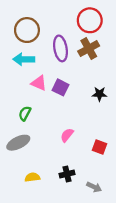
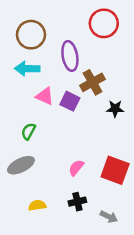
brown cross: (89, 48) -> (92, 82), moved
pink semicircle: (67, 135) -> (76, 168), moved
red square: (99, 147) -> (115, 170), size x1.6

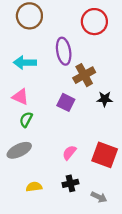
brown circle: (31, 35) -> (29, 16), moved
pink triangle: (45, 96) -> (20, 97), moved
purple square: (70, 101) -> (66, 102), moved

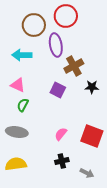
brown circle: (29, 16) -> (34, 25), moved
red circle: (94, 22) -> (66, 16), moved
gray ellipse: (19, 150) -> (17, 132), turned 35
yellow semicircle: (34, 187) -> (16, 164), moved, size x1.5

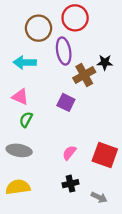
black star: (92, 87) -> (105, 62), moved

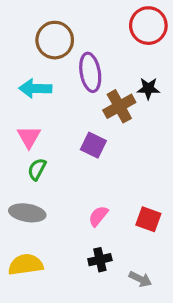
red circle: (75, 18) -> (148, 26), moved
pink triangle: (20, 97) -> (29, 137), turned 36
red square: (105, 155) -> (148, 219), size x0.7

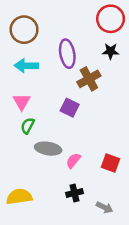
brown circle: (55, 40) -> (24, 30), moved
black star: (148, 89) -> (111, 51), moved
gray ellipse: (27, 213) -> (48, 149), moved

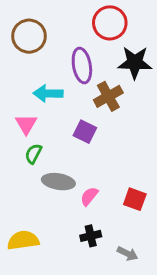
red circle: (111, 19) -> (110, 23), moved
black star: (111, 51) -> (135, 63), size x1.6
cyan arrow: (26, 66) -> (48, 93), moved

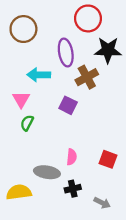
gray ellipse: (58, 182) -> (47, 172), moved
pink semicircle: (89, 196) -> (72, 157), turned 147

